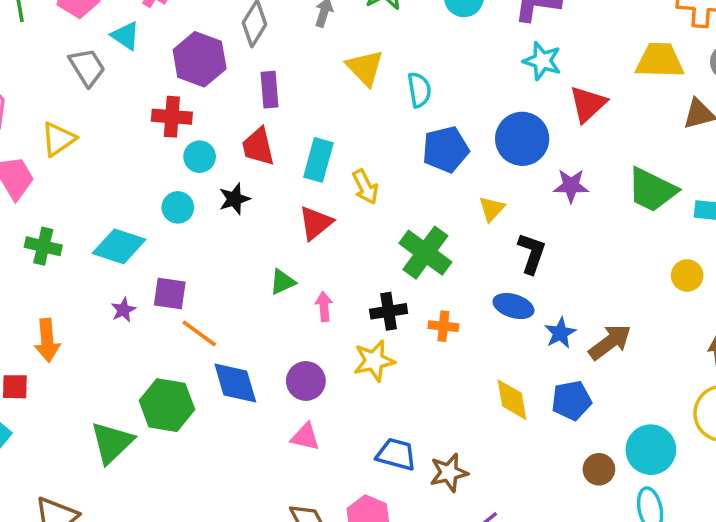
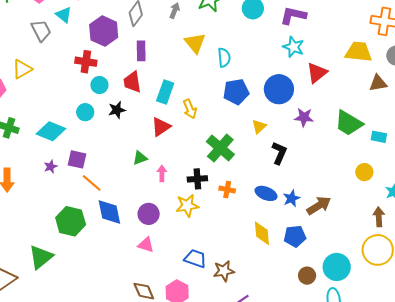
blue ellipse: (513, 306) -> (266, 193), moved
green triangle: (112, 443) -> (41, 257), moved

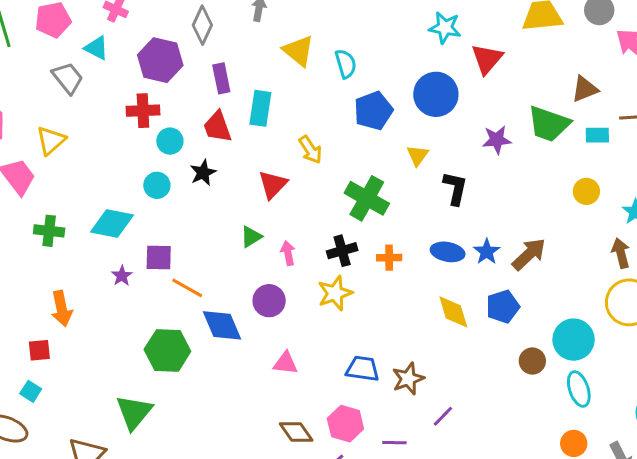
brown triangle: (378, 83) -> (585, 89), moved
cyan rectangle: (165, 92) -> (260, 108), moved
purple star: (304, 117) -> (497, 140), moved
purple circle: (149, 214) -> (269, 301), moved

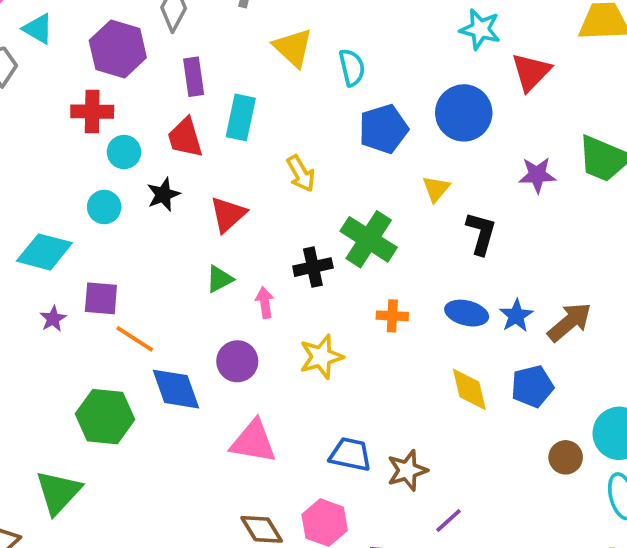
red triangle: (273, 185) -> (228, 214), moved
black cross: (342, 251) -> (313, 267), moved
pink triangle: (285, 363) -> (253, 442), size x1.5

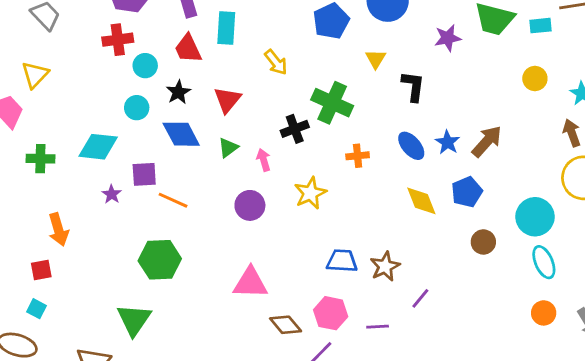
blue ellipse: (467, 313) -> (411, 146), turned 44
blue diamond: (176, 389) -> (181, 134), moved
pink triangle: (253, 442) -> (250, 283), moved
brown circle: (566, 457) -> (483, 242), moved

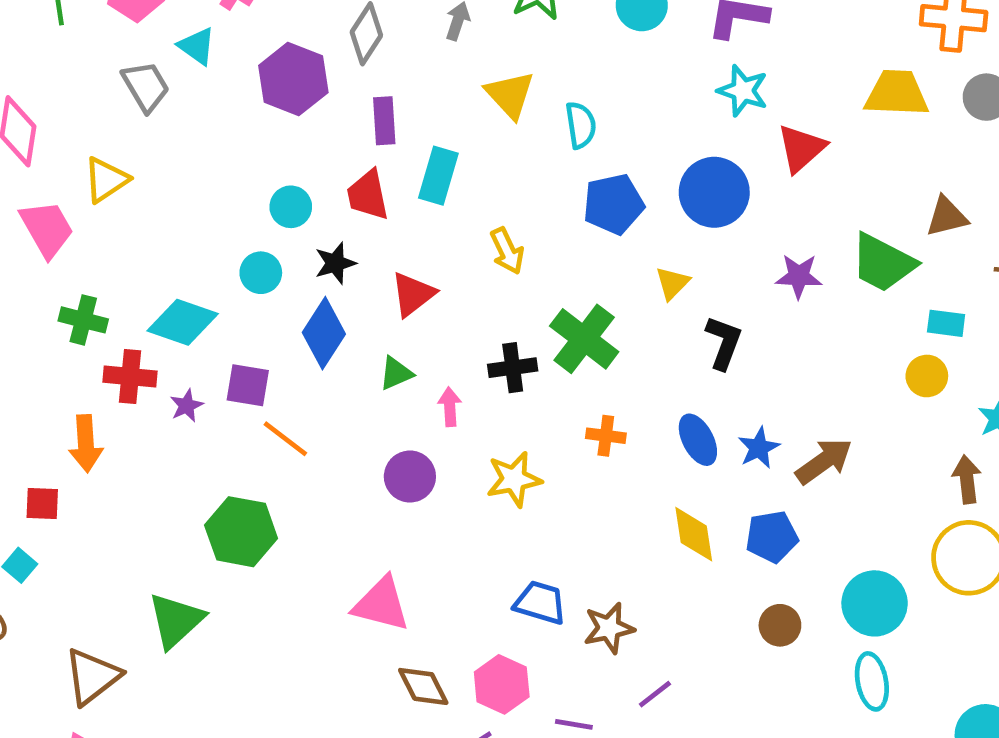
cyan rectangle: (541, 26) -> (946, 323), moved
red cross: (118, 40) -> (130, 377), moved
blue diamond: (181, 134) -> (324, 333), turned 48

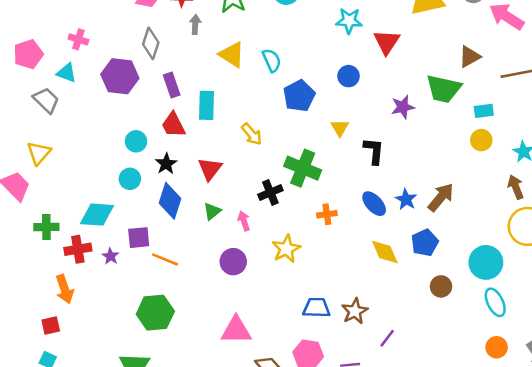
blue circle: (714, 192) -> (349, 76), size x0.6

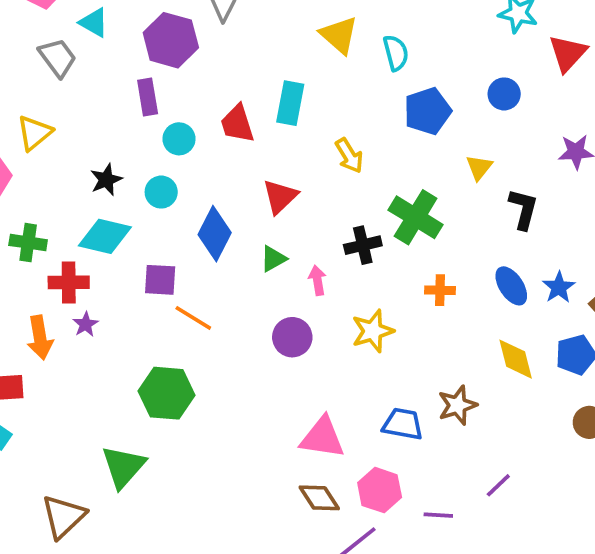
purple rectangle: (172, 85) -> (148, 97), moved
black star: (166, 164) -> (106, 180), moved
purple star: (110, 256) -> (86, 324), moved
brown star: (355, 311) -> (457, 405), moved
pink triangle: (236, 330) -> (322, 438), moved

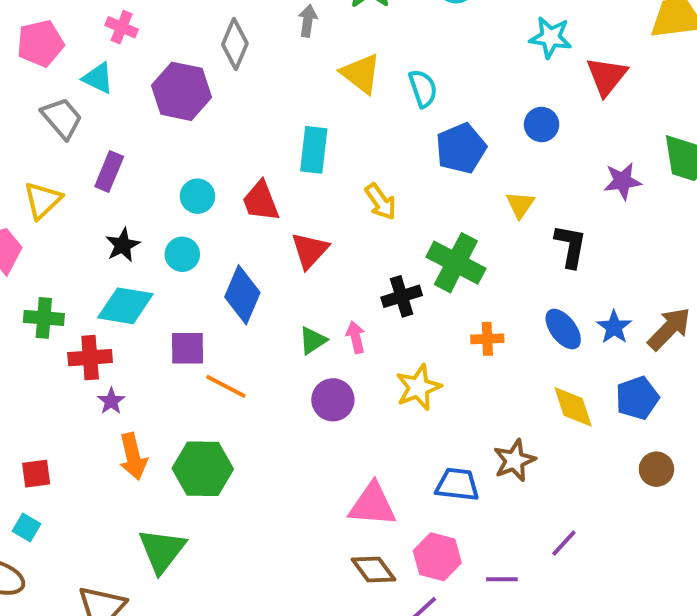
purple rectangle: (148, 97) -> (109, 172), moved, turned 36
red trapezoid: (237, 124) -> (261, 201), moved
green triangle: (273, 259) -> (313, 340), moved
orange arrow: (40, 338) -> (133, 456), moved

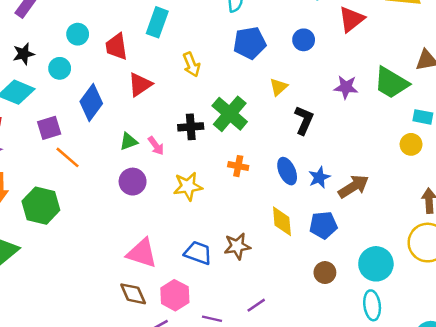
pink arrow: (356, 337) -> (156, 146), turned 144
purple square: (188, 348) -> (49, 128), turned -30

